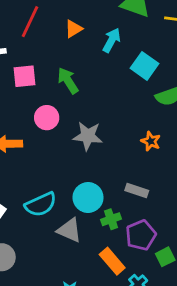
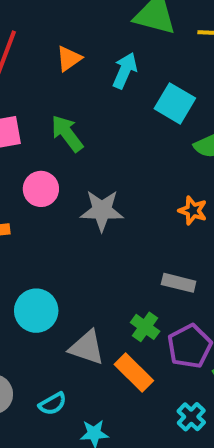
cyan circle: (88, 198) -> (36, 311), moved
cyan semicircle: (41, 204) -> (53, 404), moved, size x0.6
green cross: (111, 219) -> (145, 327), turned -30
orange rectangle: (112, 261) -> (134, 373), moved

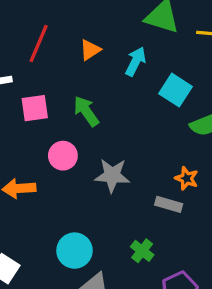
gray rectangle: (179, 283) -> (169, 204), moved
cyan circle: (36, 311) -> (75, 251), moved
green cross: (145, 327) -> (142, 251), moved

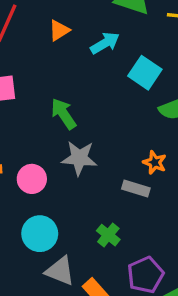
cyan arrow: (136, 61) -> (105, 43), turned 32
green arrow: (86, 111) -> (64, 114), moved
pink circle: (63, 156) -> (32, 179), moved

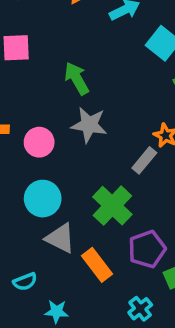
gray rectangle: (136, 188) -> (144, 160), turned -72
green cross: (108, 235) -> (112, 206), size x1.6

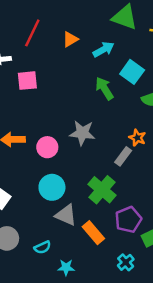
green arrow: (77, 78) -> (104, 88), moved

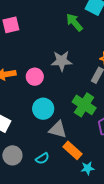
orange rectangle: (93, 233) -> (72, 150), moved
cyan star: (66, 267) -> (88, 168), moved

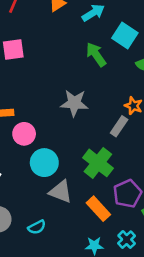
pink circle: (35, 77) -> (24, 134), moved
orange rectangle: (72, 150) -> (98, 209), moved

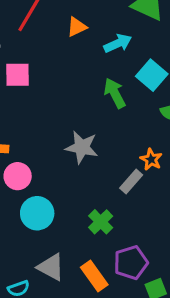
green cross: (98, 163) -> (101, 222), size x0.7
gray triangle: (61, 192) -> (51, 267), moved

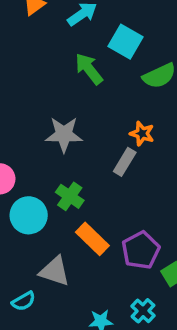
green cross: (101, 222) -> (70, 196), moved
orange rectangle: (94, 276) -> (92, 239), moved

